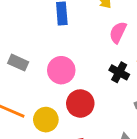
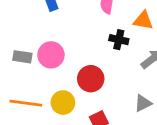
pink circle: (61, 70) -> (51, 55), moved

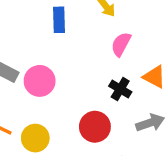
red circle: (91, 79) -> (95, 127), moved

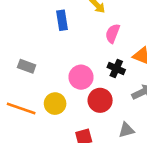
pink circle: (40, 81) -> (81, 77), moved
yellow circle: (35, 138) -> (55, 104), moved

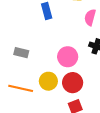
red circle: (100, 100) -> (73, 83), moved

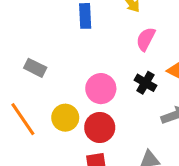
orange line: (21, 88) -> (23, 119), turned 30

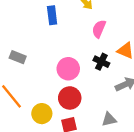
yellow circle: (65, 118) -> (42, 114), moved

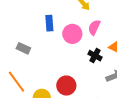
blue rectangle: (52, 15) -> (49, 23), moved
pink circle: (68, 69) -> (72, 34), moved

